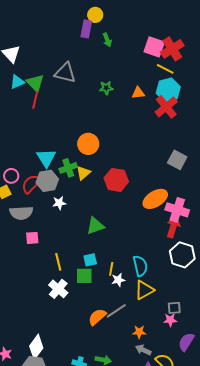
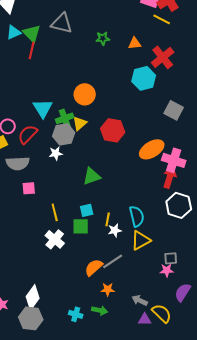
cyan hexagon: (168, 90) -> (144, 78), moved
gray hexagon: (47, 181) -> (64, 134), moved
orange star: (139, 332) -> (108, 289), moved

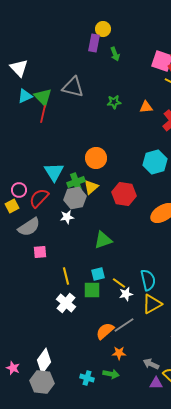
cyan hexagon: (144, 78) -> (155, 162), moved
gray semicircle: (18, 163) -> (29, 227), turned -30
yellow line: (108, 219) -> (119, 283), turned -64

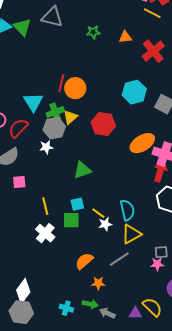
red line: (43, 114) -> (61, 83), moved
gray line: (124, 325) -> (119, 259), moved
gray arrow: (151, 364) -> (107, 313), moved

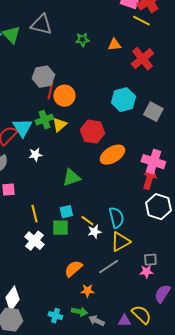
cyan triangle: (33, 102) -> (22, 128), moved
gray hexagon: (54, 128) -> (43, 77), moved
orange ellipse: (142, 143) -> (112, 155), moved

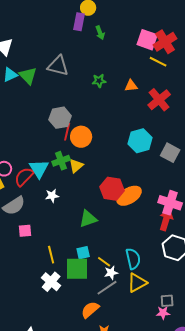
red hexagon: (92, 132) -> (112, 189), moved
green square: (60, 228) -> (77, 269), size x1.4
gray line: (108, 267) -> (107, 288), moved

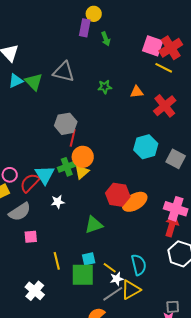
orange circle: (81, 137) -> (83, 157), moved
white cross: (51, 282) -> (35, 291), moved
yellow triangle: (137, 283) -> (131, 290), moved

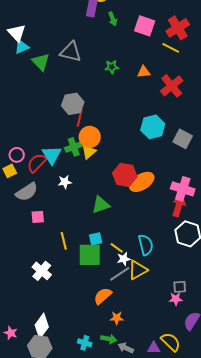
pink square: (153, 46) -> (145, 26), moved
cyan triangle: (16, 81) -> (22, 47), moved

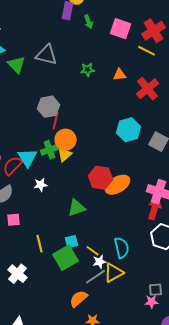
green square: (90, 255) -> (66, 258), turned -30

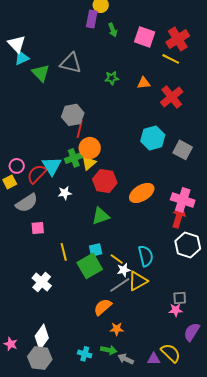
red hexagon: (101, 178) -> (105, 181), moved

